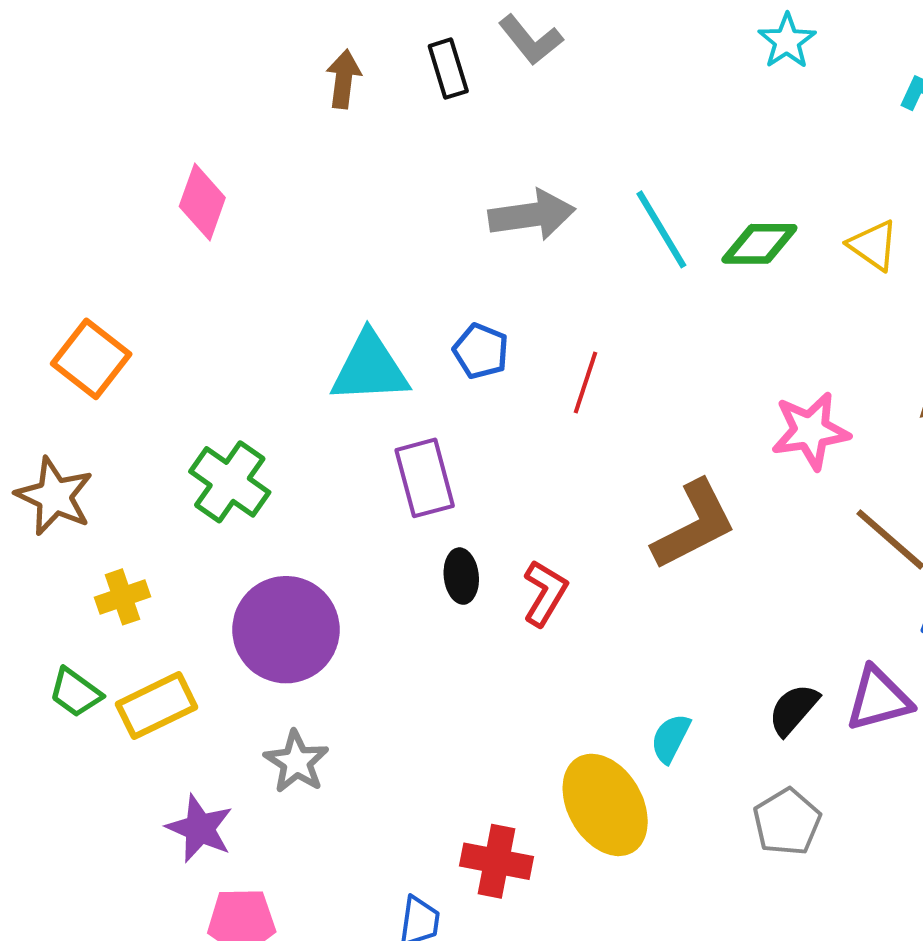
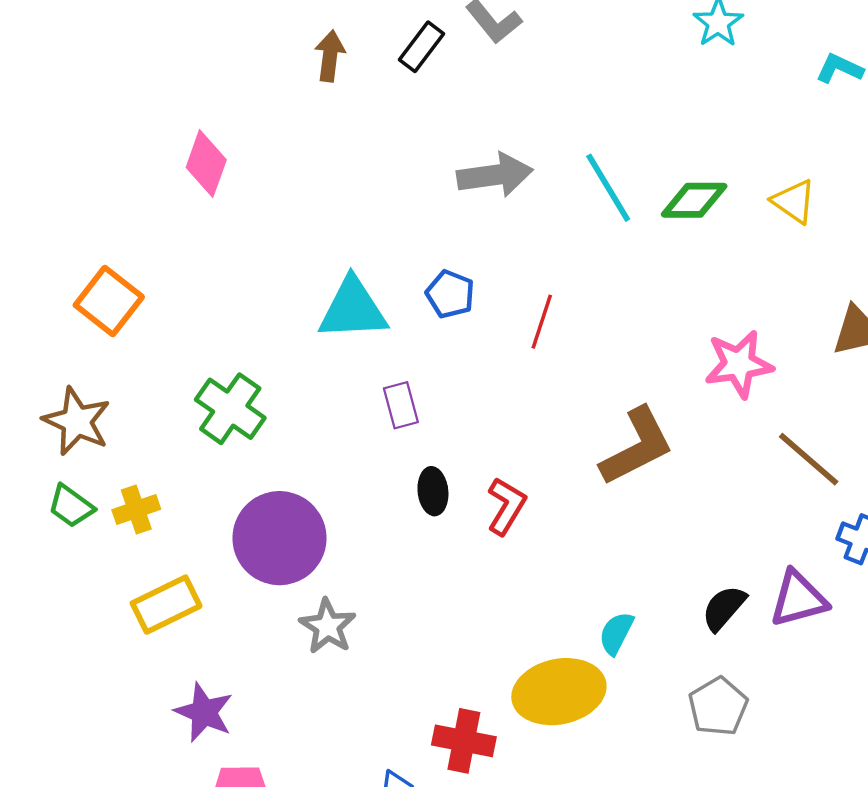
black rectangle: (448, 69) -> (422, 47), turned 54
purple rectangle: (425, 478) -> (401, 405), size x0.7
green trapezoid: (75, 692) -> (71, 506), moved
gray star: (296, 762) -> (328, 626), moved
yellow ellipse: (605, 805) -> (559, 692), turned -72

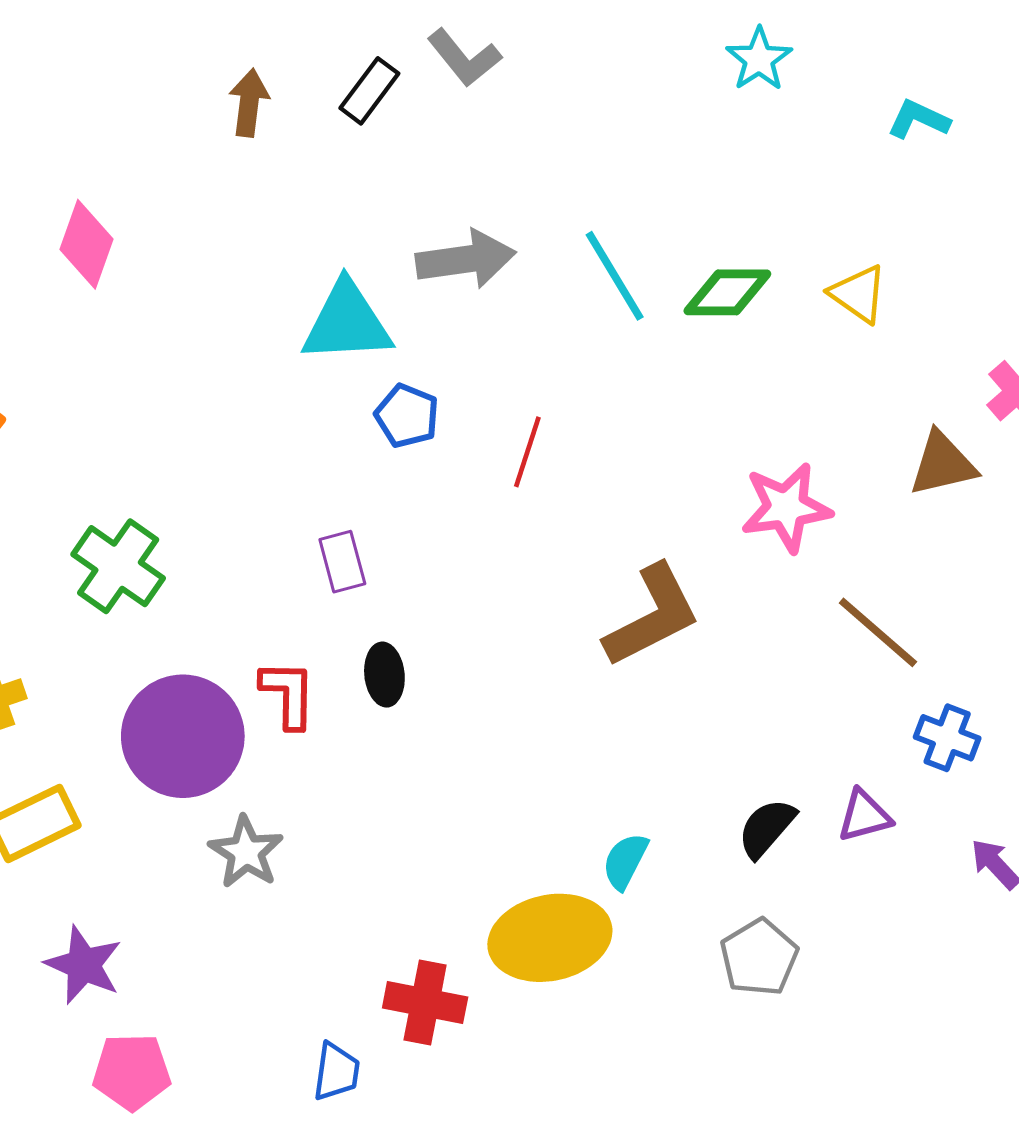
cyan triangle: (353, 309) -> (347, 322), moved
red L-shape: (506, 506) -> (288, 694), moved, turned -30
purple triangle: (798, 599) -> (864, 816), size x0.7

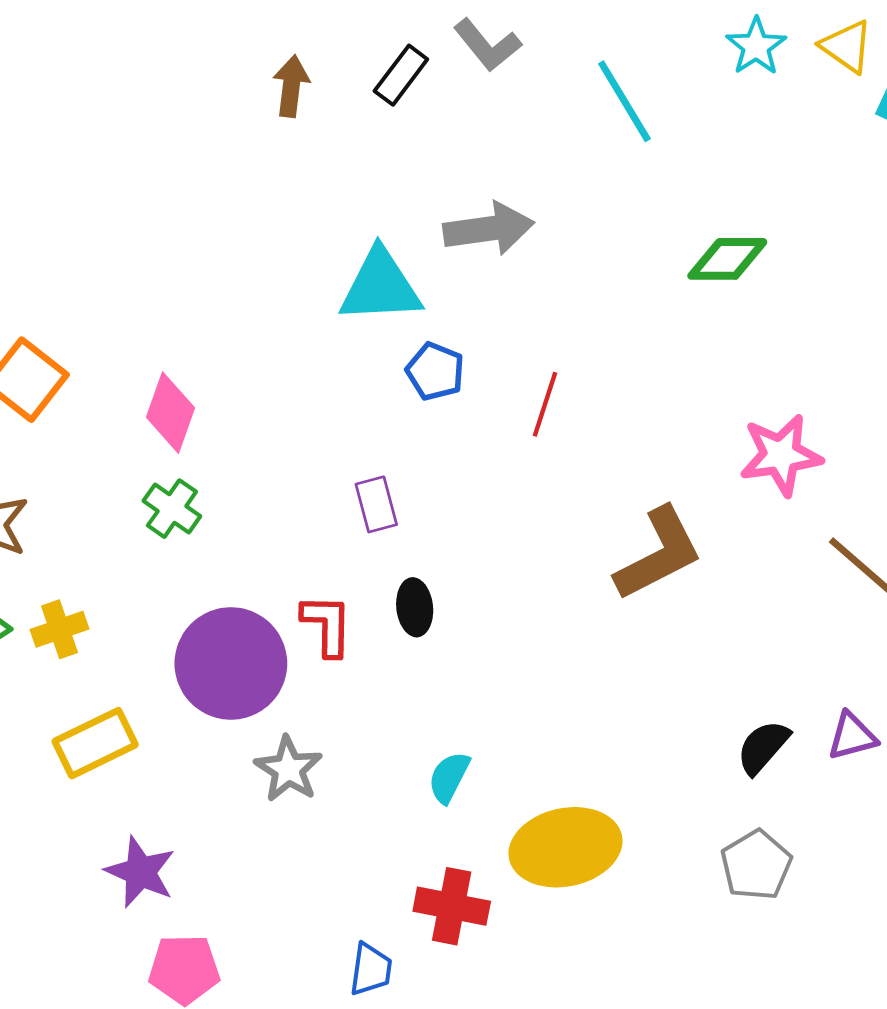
pink diamond: (87, 244) -> (171, 413), moved
cyan line: (615, 276) -> (624, 101), moved
yellow triangle: (858, 294) -> (847, 46), moved
green cross: (118, 566) -> (172, 509), size x0.7
cyan semicircle: (625, 861) -> (449, 777), moved

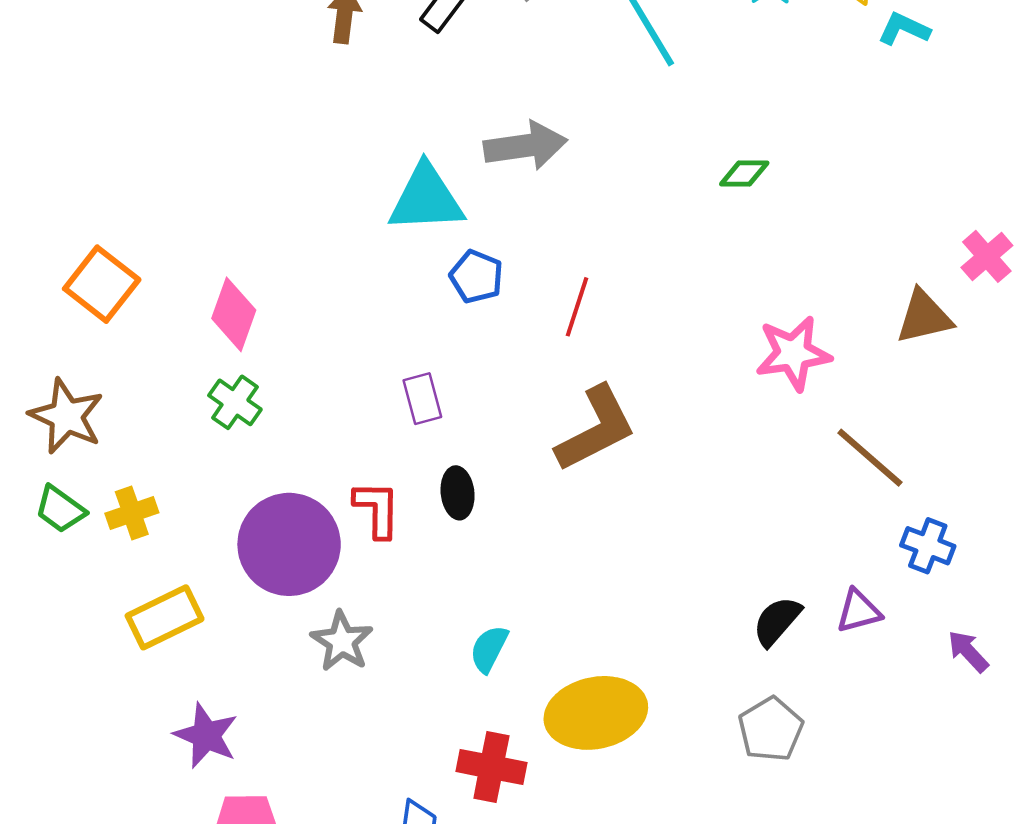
green diamond: (727, 259) -> (744, 174), size x0.7
brown L-shape: (659, 554) -> (596, 429), moved

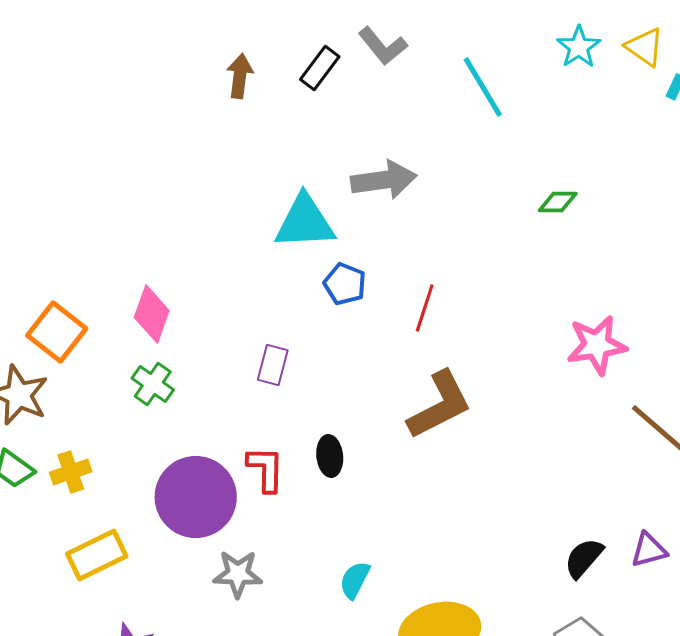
orange square: (102, 284) -> (57, 332), moved
purple rectangle: (422, 399) -> (273, 365), moved, turned 30
gray star: (342, 641) -> (238, 574), turned -30

